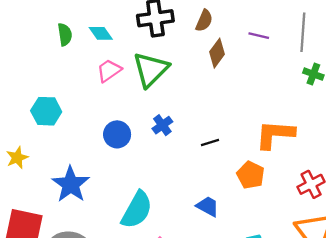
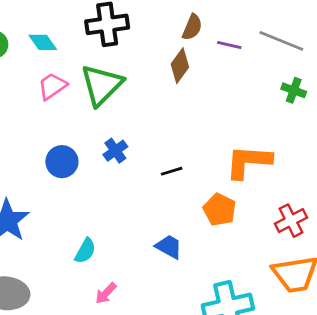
brown semicircle: (204, 21) -> (192, 27), moved
gray line: (303, 32) -> (281, 41), turned -72
cyan semicircle: (137, 210) -> (85, 251), size x0.6

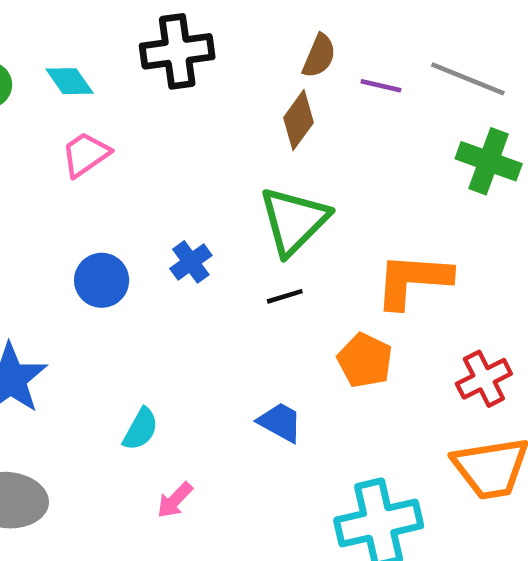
green triangle: (102, 85) -> (294, 221), moved
green cross: (294, 90) -> (489, 161), size x1.5

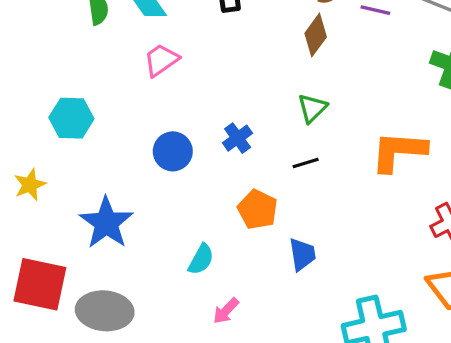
green triangle: (294, 221) -> (312, 108), size x0.6
orange pentagon: (365, 360) -> (257, 210), moved
blue trapezoid: (280, 422) -> (302, 254), turned 52

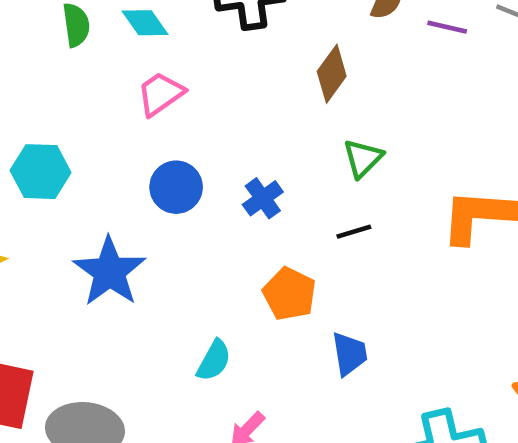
brown diamond: (316, 35) -> (332, 74), moved
blue circle: (173, 151) -> (176, 187), moved
blue star: (106, 223) -> (109, 272), moved

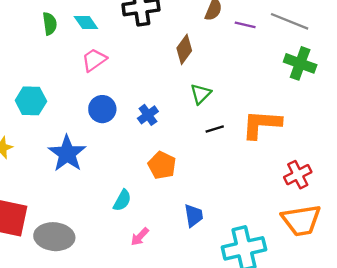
black line: (354, 232) -> (215, 129), moved
blue trapezoid: (349, 354) -> (194, 216), moved

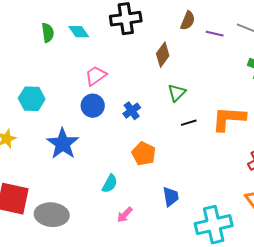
pink trapezoid: (94, 60) -> (96, 76), moved

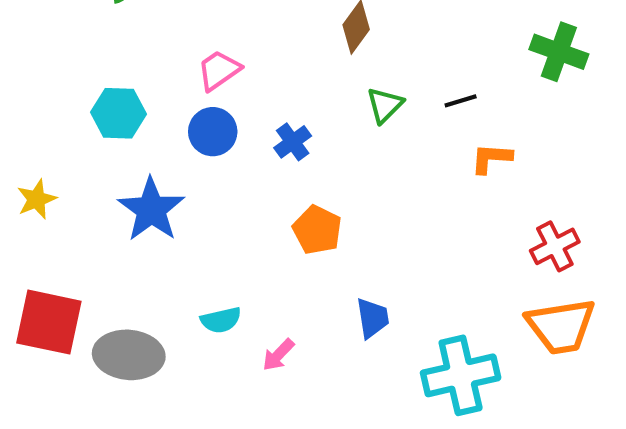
cyan hexagon: (32, 99) -> (119, 113), moved
orange L-shape: (229, 119) -> (491, 158), size x0.6
black line: (189, 123) -> (461, 101), moved
cyan semicircle: (110, 184) -> (221, 320), moved, turned 48

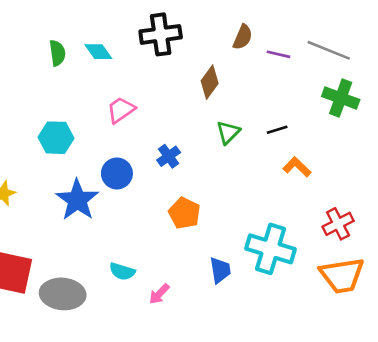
blue circle: (213, 132) -> (117, 173), moved
orange L-shape: (491, 158) -> (297, 167), turned 40
cyan semicircle: (221, 320) -> (122, 271), turned 30
cyan cross: (461, 375) -> (270, 249), moved, turned 30

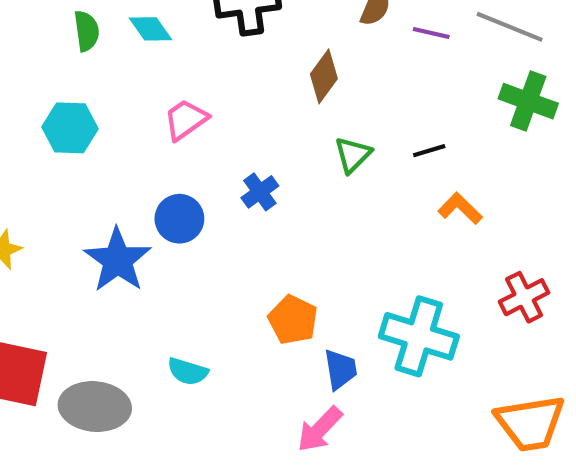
cyan hexagon: (56, 138) -> (70, 128), moved
orange pentagon: (184, 213) -> (293, 320), moved
orange trapezoid: (342, 275) -> (530, 423), moved
pink arrow: (159, 294) -> (320, 429), moved, size x1.4

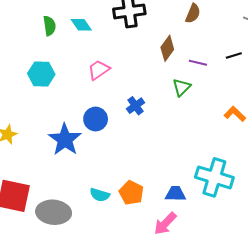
purple line: (431, 33) -> (198, 63), moved
black line: (429, 151) -> (234, 56), moved
orange pentagon: (293, 320) -> (131, 193), moved
blue trapezoid: (340, 369) -> (175, 194), turned -80

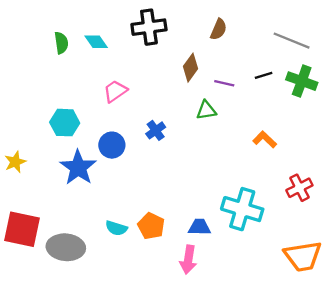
cyan hexagon: (41, 74) -> (65, 123), moved
green triangle: (182, 87) -> (206, 110), turned 36
pink arrow: (165, 224) -> (188, 260), turned -35

